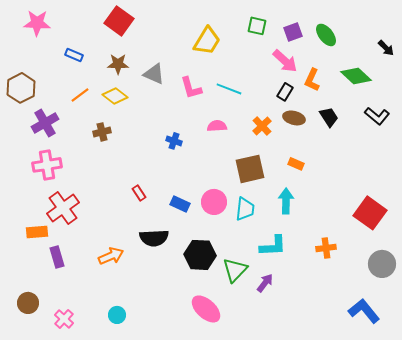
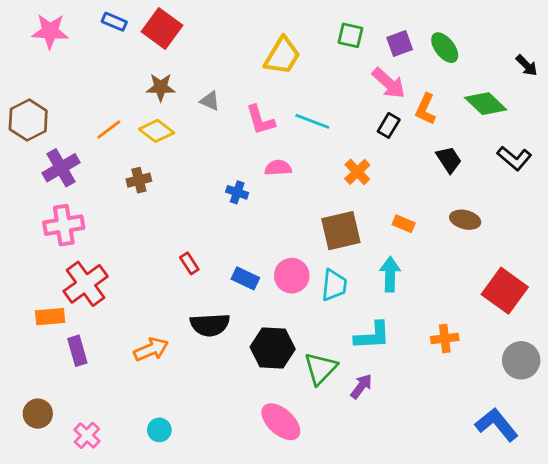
blue rectangle: (74, 55) -> (114, 22), moved
gray triangle: (154, 74) -> (210, 101), size x0.7
brown ellipse: (294, 118) -> (465, 220), moved
pink semicircle: (217, 126) -> (278, 168), moved

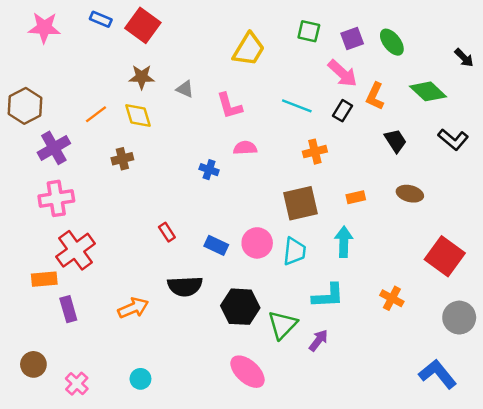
cyan line: (312, 121) -> (297, 106), moved
yellow diamond: (157, 131) -> (138, 115), turned 36
orange cross: (357, 172) -> (315, 152), turned 30
orange rectangle: (404, 224) -> (356, 197), turned -36
orange cross: (445, 338) -> (392, 298), turned 35

